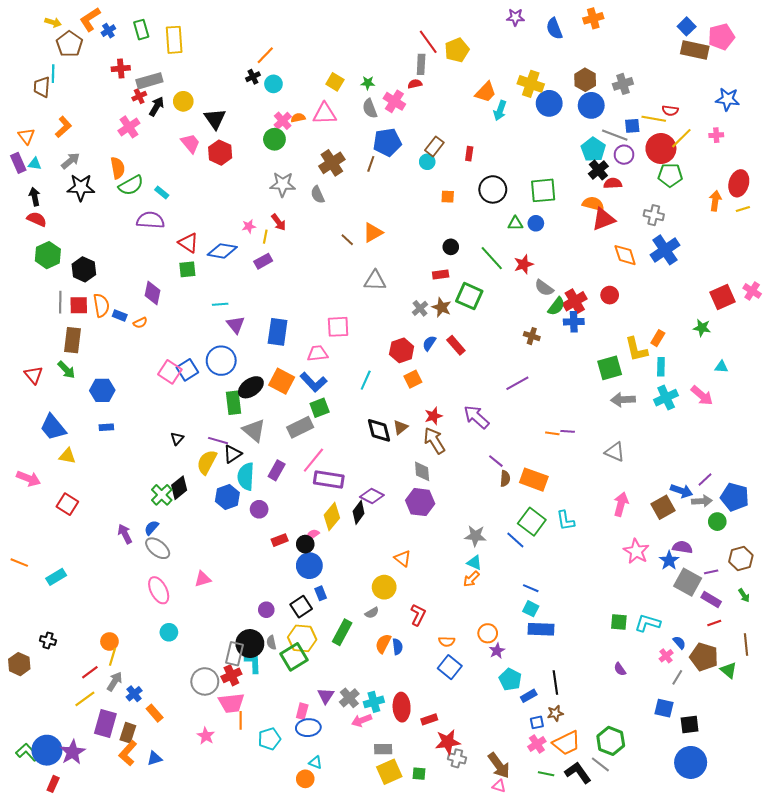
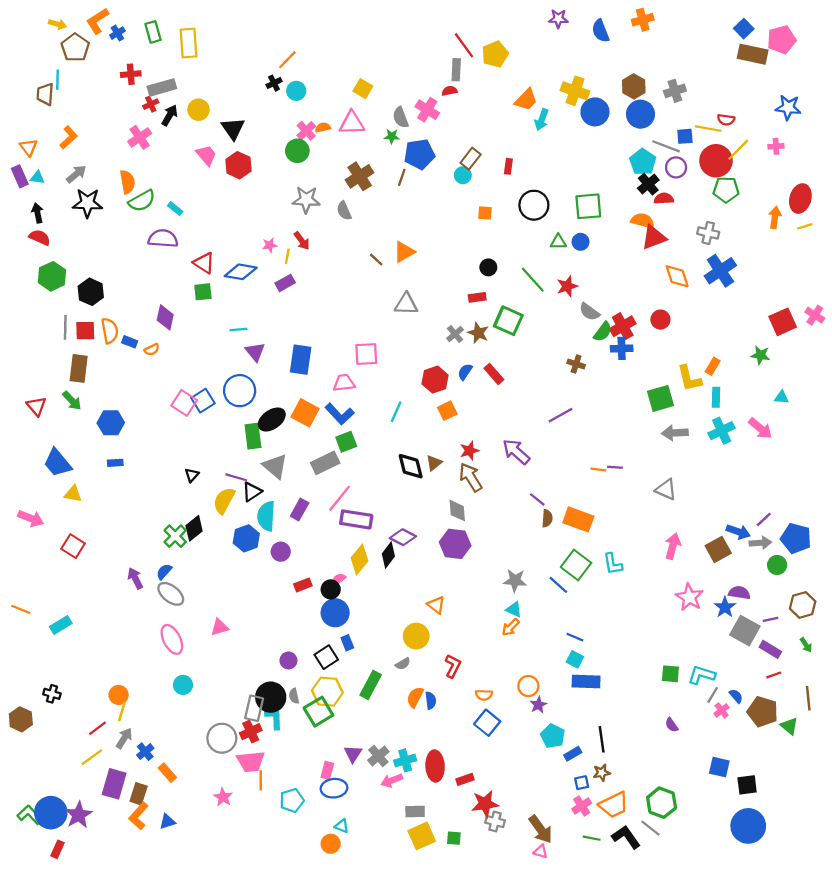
green star: (368, 83) -> (392, 136), moved
gray line: (677, 677) -> (713, 695), moved

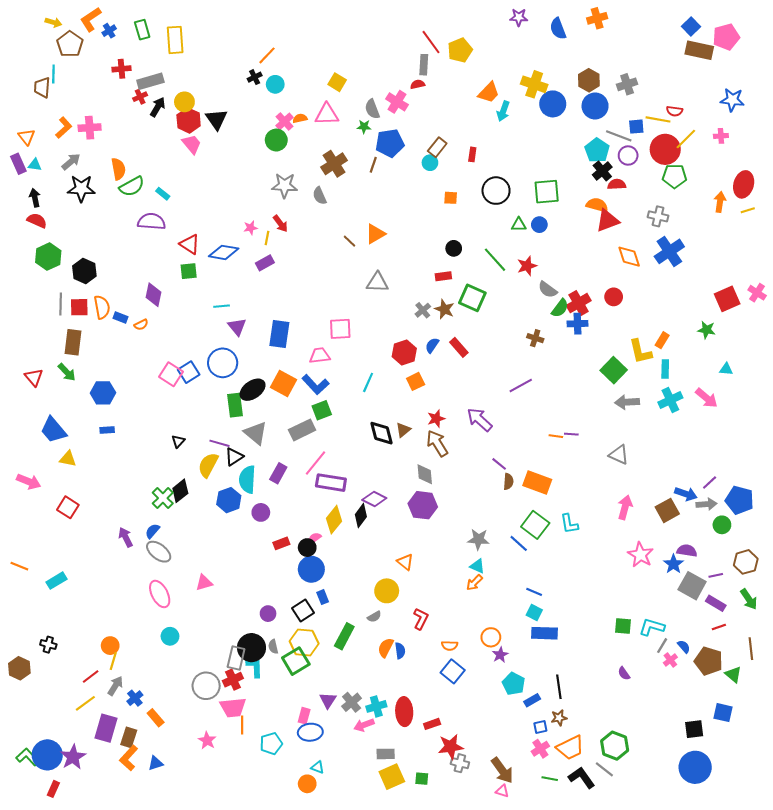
pink cross: (140, 137) -> (90, 128), moved, turned 30
red hexagon: (238, 165) -> (189, 120), moved
green square: (660, 398) -> (614, 370), turned -30
green arrow: (806, 645) -> (749, 599), size x1.5
blue square: (719, 767) -> (723, 713), moved

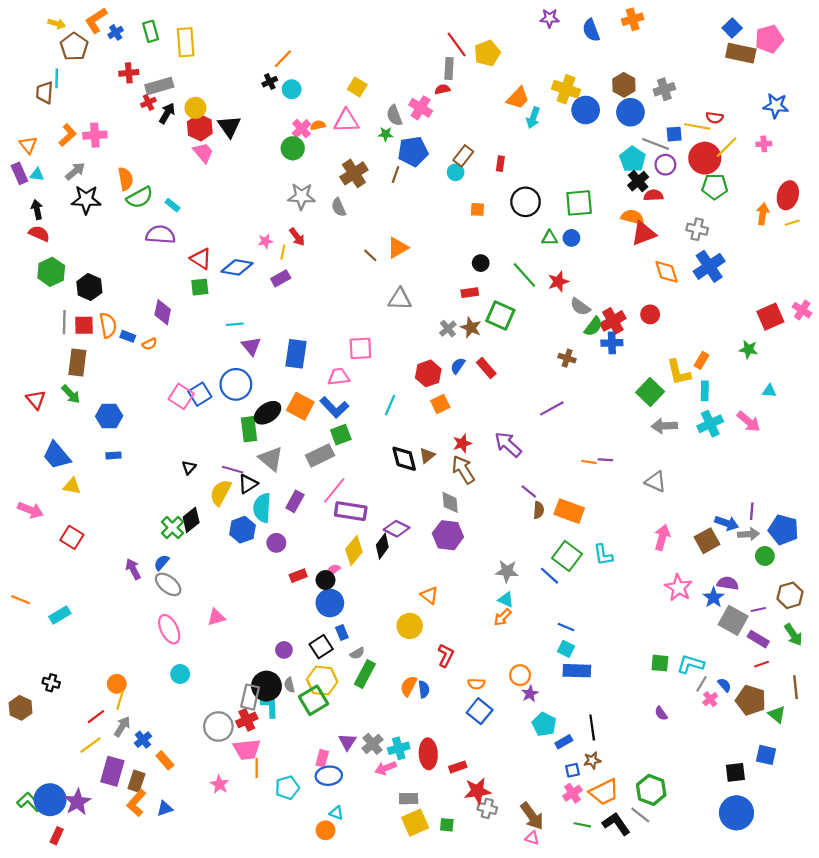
purple line: (710, 483) -> (752, 511), turned -42
gray semicircle: (374, 617) -> (357, 653), moved

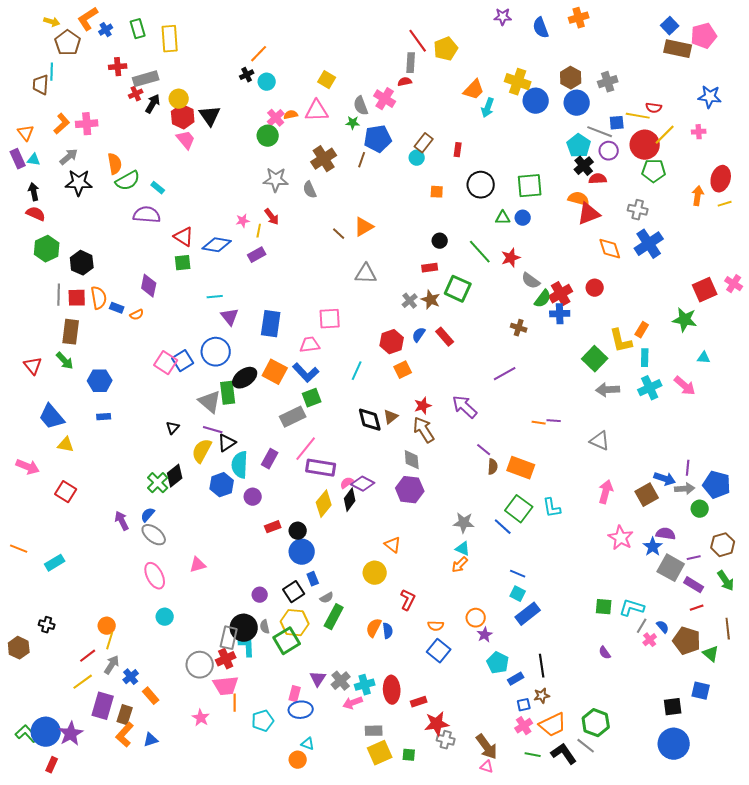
green star: (748, 349) -> (685, 320), size x1.4
gray triangle: (271, 459) -> (210, 402), moved
pink semicircle: (333, 570) -> (347, 483), moved
blue rectangle: (577, 671) -> (528, 614), turned -40

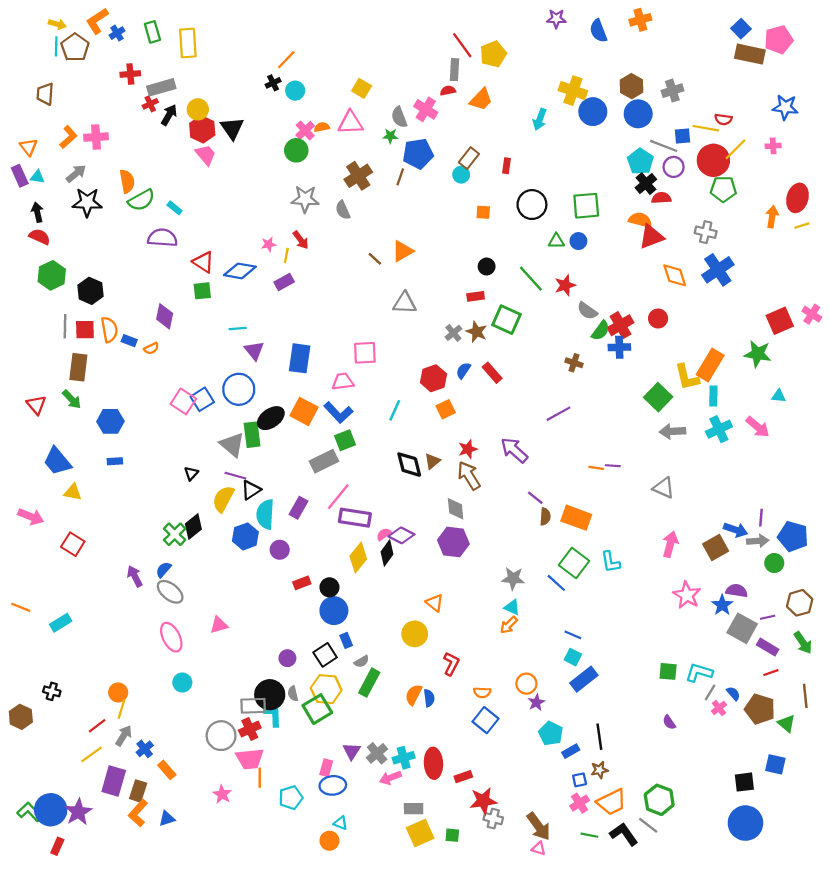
cyan line: (52, 72) -> (56, 46), moved
orange trapezoid: (474, 90) -> (481, 99), moved
orange rectangle: (642, 330) -> (710, 365), size x1.8
gray rectangle: (229, 638) -> (253, 706), turned 75

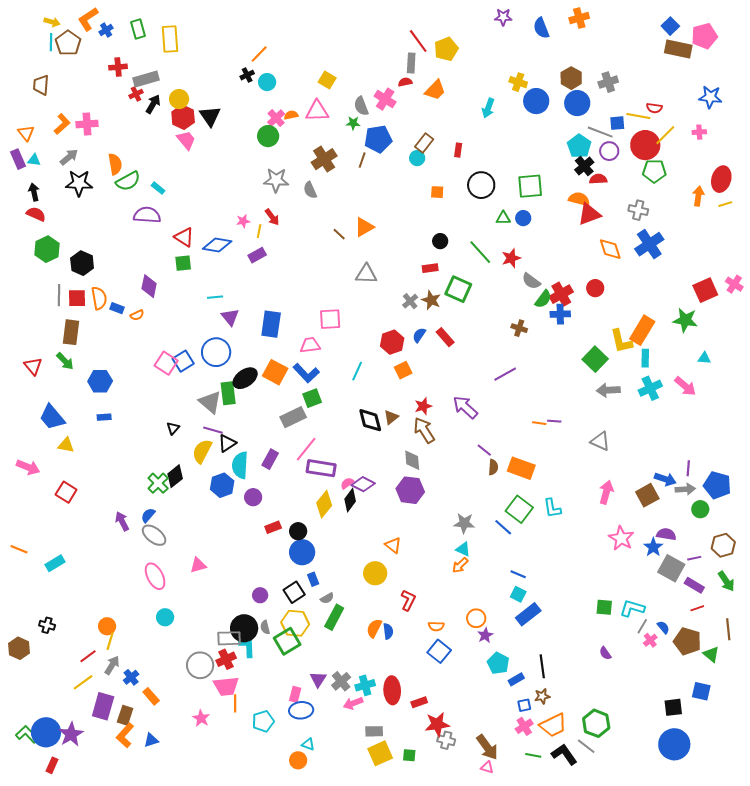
yellow cross: (573, 91) -> (518, 82), size x0.7

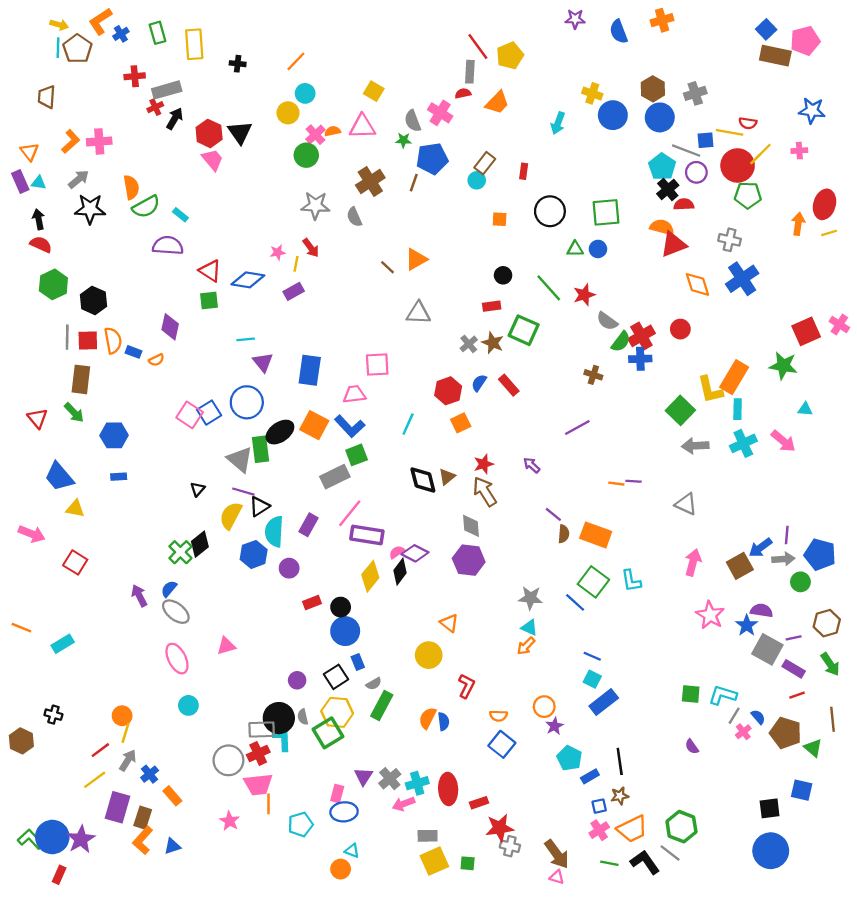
black cross: (247, 75) -> (238, 64), moved, turned 32
yellow circle: (179, 99) -> (288, 113), moved
purple arrow: (465, 407) -> (532, 465), size x0.6
blue arrow: (665, 479) -> (760, 548), turned 125

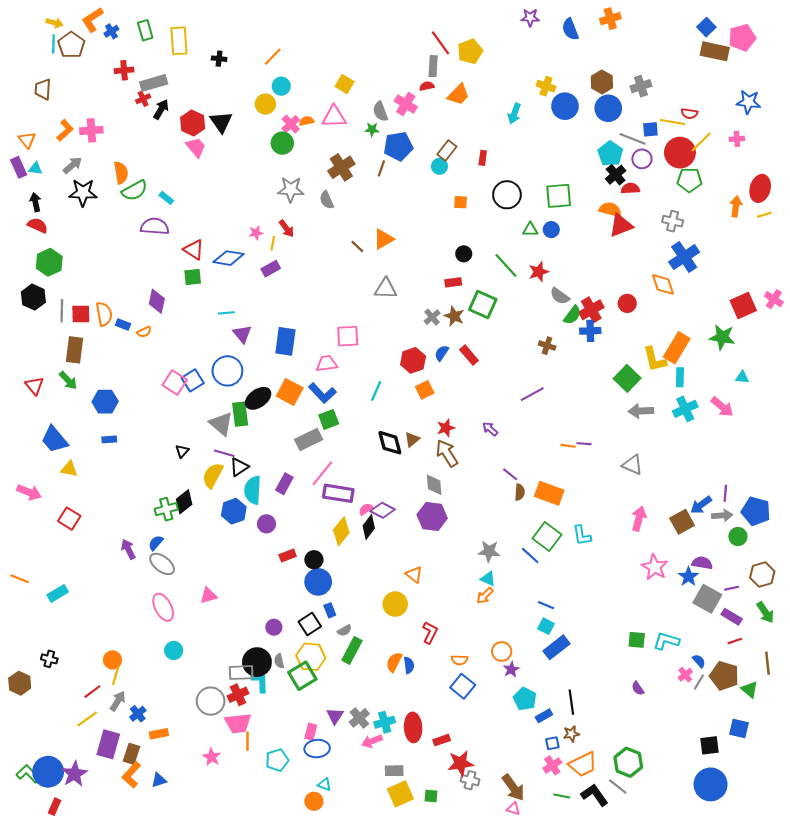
orange diamond: (698, 284) -> (663, 284), moved
black hexagon: (93, 300) -> (33, 297), moved
green cross: (180, 552) -> (166, 509), turned 30
gray line: (734, 716) -> (699, 682), moved
orange rectangle: (172, 796) -> (159, 734), turned -60

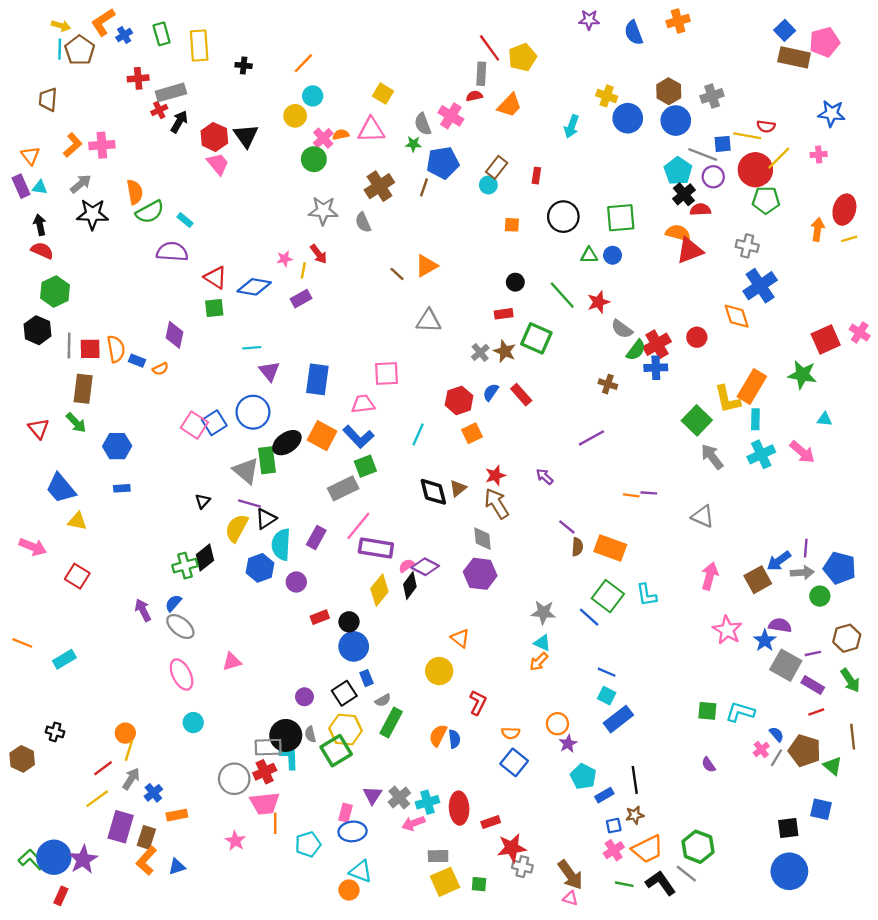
gray arrow: (641, 411) -> (712, 457), turned 55
cyan triangle: (324, 784) -> (361, 871), size x1.5

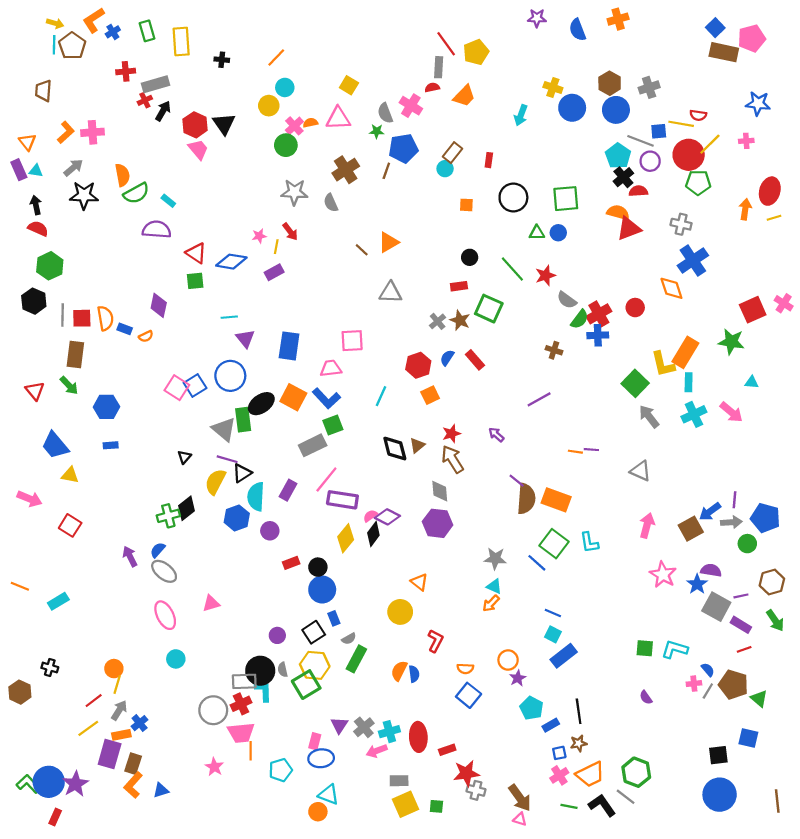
brown semicircle: (577, 547) -> (526, 499), size x1.8
brown line: (853, 737) -> (777, 801), moved
pink cross: (761, 749) -> (694, 684), turned 32
orange rectangle: (177, 815) -> (121, 735), moved

